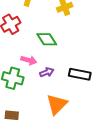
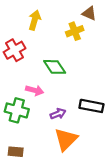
purple arrow: (47, 72) -> (58, 114), moved

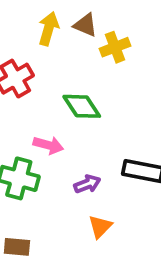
brown triangle: (89, 13) -> (85, 25), moved
orange triangle: (66, 139) -> (100, 227), size x0.6

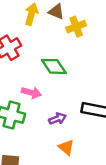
orange triangle: (100, 227) -> (66, 147), turned -35

